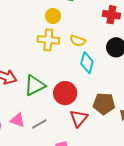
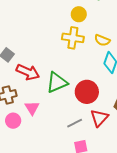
pink triangle: (17, 120) -> (32, 108), moved, turned 35
gray line: (39, 124) -> (75, 123), moved

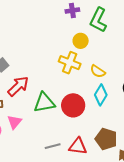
red arrow: (28, 72) -> (18, 86), turned -80
red circle: (87, 92) -> (73, 105), moved
red triangle: (99, 118) -> (78, 146), turned 42

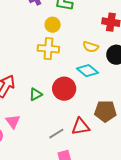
yellow semicircle: (98, 71) -> (91, 47), moved
cyan diamond: (101, 95) -> (88, 71), turned -65
green triangle: (44, 103) -> (36, 94), size x0.6

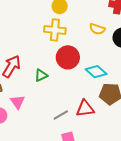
cyan diamond: (88, 71) -> (96, 72), moved
red circle: (64, 89) -> (68, 57), moved

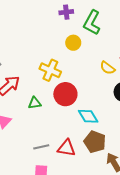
yellow semicircle: (97, 29) -> (107, 68), moved
yellow cross: (55, 30) -> (50, 70), moved

